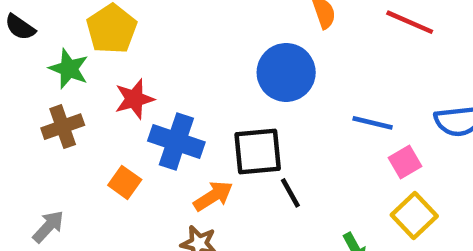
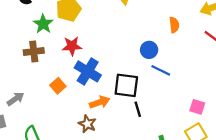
blue circle: (286, 72) -> (149, 50), size x0.6
blue line: (373, 123) -> (161, 70), moved
pink square: (405, 162) -> (197, 107), turned 35

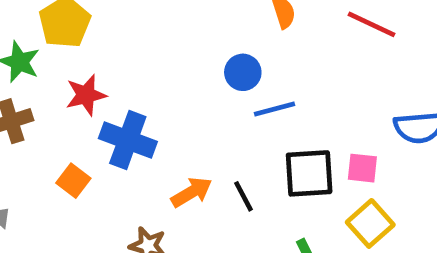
blue line: (161, 70) -> (275, 109), turned -30
black square: (126, 85) -> (309, 173), moved
orange arrow: (100, 102) -> (192, 192), moved

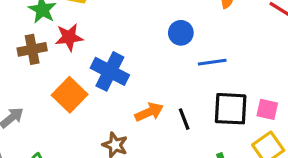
blue circle: (243, 72) -> (181, 33), moved
red star: (86, 95) -> (69, 37), moved
orange square: (73, 181) -> (70, 95), size x1.5

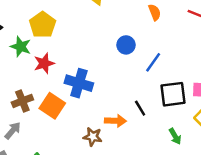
brown cross: (32, 49) -> (22, 101), moved
blue line: (212, 62) -> (153, 62), turned -36
orange arrow: (149, 112) -> (115, 121), moved, turned 36

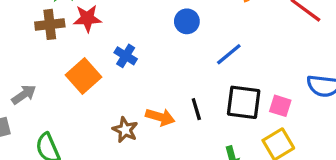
blue circle: (126, 45) -> (187, 21), moved
blue cross: (79, 83) -> (126, 56), size x0.6
brown cross: (22, 101) -> (50, 24), moved

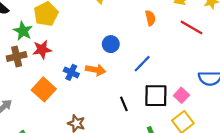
pink square: (280, 106) -> (181, 95), turned 32
orange arrow: (160, 117) -> (96, 70), moved

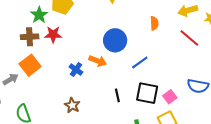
blue circle: (111, 44) -> (115, 40), size x1.5
blue cross: (71, 72) -> (76, 70), moved
orange square: (44, 89) -> (30, 65), moved

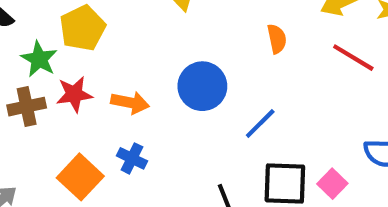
orange arrow: (98, 61) -> (130, 103), moved
orange square: (30, 65) -> (80, 177), moved

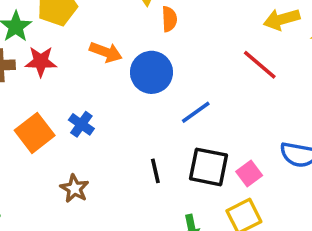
orange semicircle: (277, 39) -> (169, 19), moved
red line: (353, 58) -> (260, 65), moved
orange arrow: (130, 103) -> (106, 52), moved

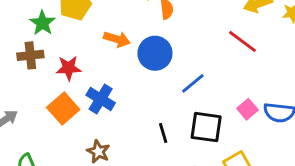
red star: (41, 61) -> (69, 68), moved
blue cross: (81, 124) -> (101, 99), size x1.4
pink square: (249, 174) -> (247, 109), moved

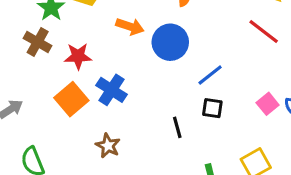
brown cross: (30, 55) -> (38, 42), turned 35
black square: (206, 127) -> (212, 108), moved, size x0.6

